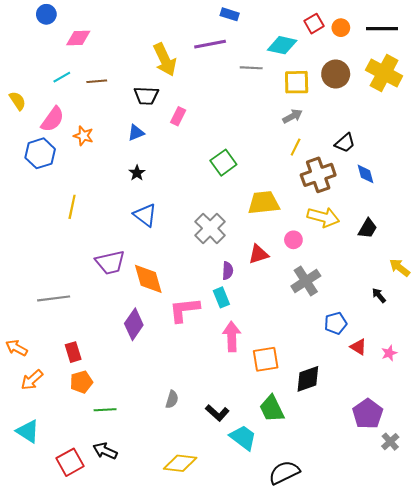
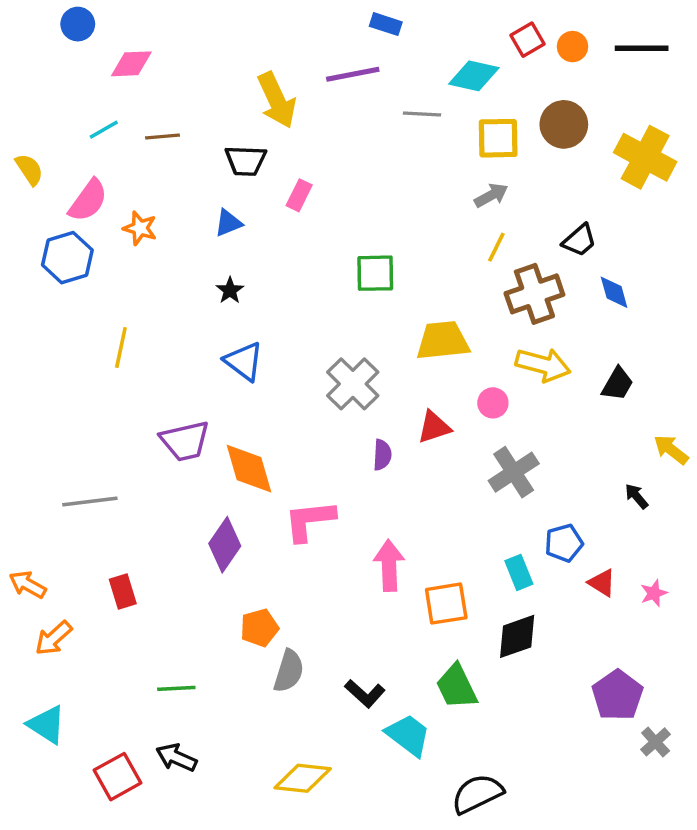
yellow cross: (384, 73) -> (645, 157), moved
green square: (223, 163) -> (375, 273), turned 35
cyan rectangle: (221, 297) -> (519, 572), moved
orange pentagon: (81, 382) -> (259, 628), moved
gray semicircle: (172, 399) -> (289, 671), size x1.4

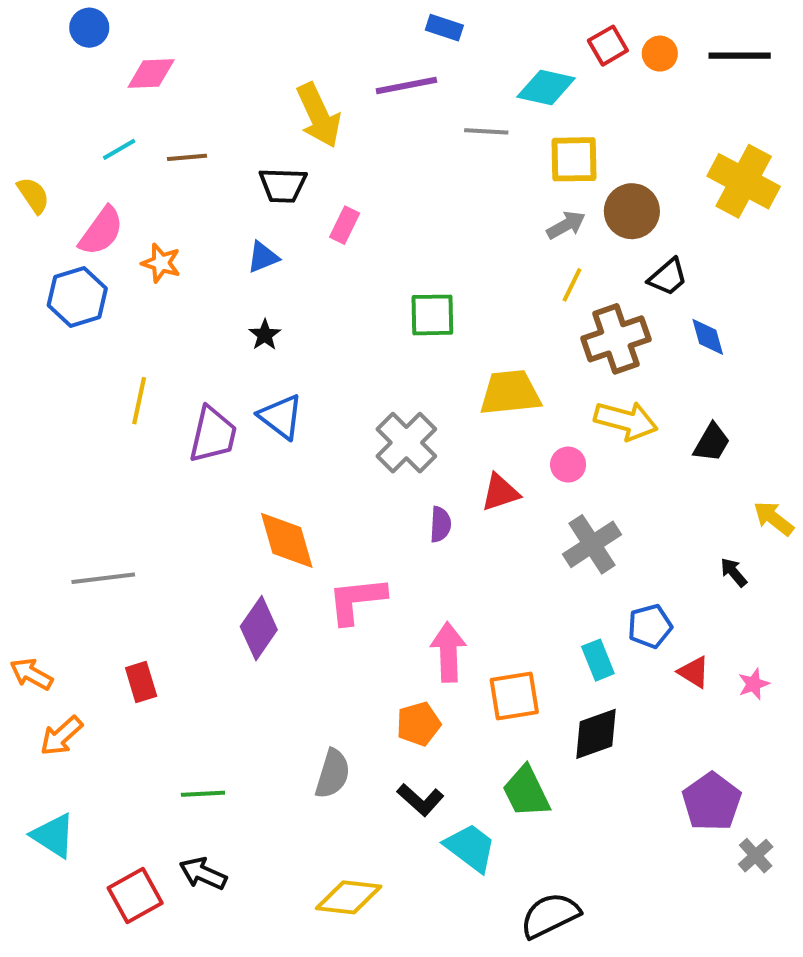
brown circle: (564, 124) -> (632, 211), moved
purple trapezoid: (185, 441) -> (213, 435), moved, turned -64
orange pentagon: (259, 628) -> (418, 724), moved

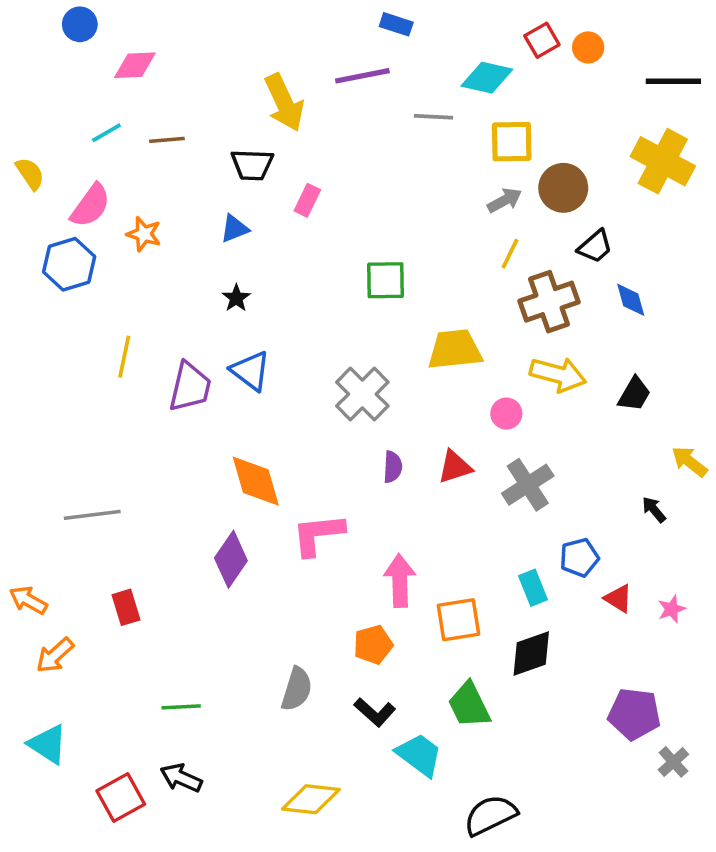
black line: (740, 56) -> (673, 81), moved
red triangle: (500, 492) -> (455, 467), moved
purple pentagon: (712, 802) -> (634, 714), turned -30

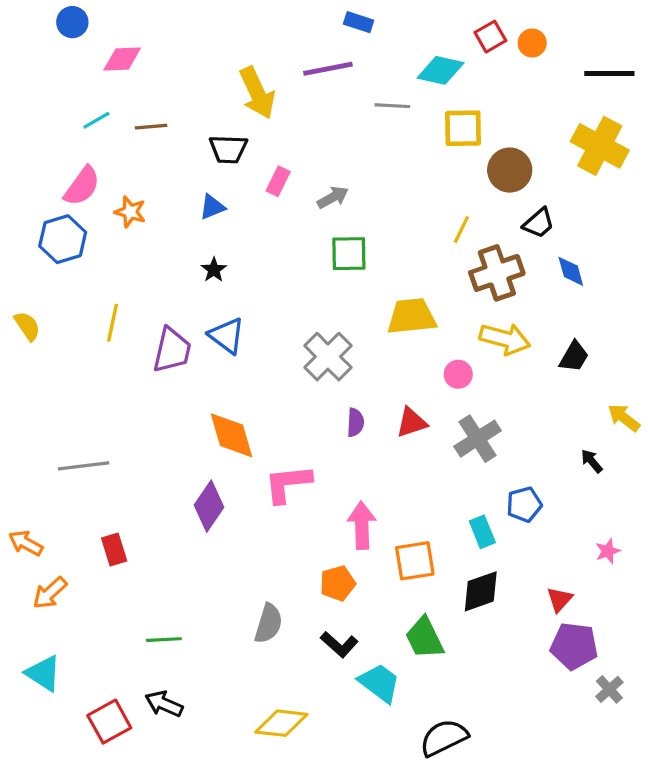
yellow semicircle: (30, 174) -> (27, 326), moved
gray arrow: (505, 200) -> (333, 197), moved
red triangle: (618, 598) -> (560, 599), moved, turned 40

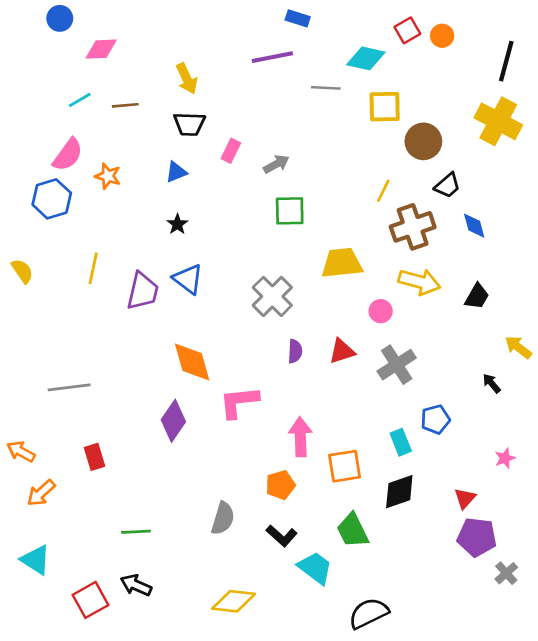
black line: (609, 74) -> (506, 61), turned -75
yellow arrow: (257, 93) -> (187, 79), moved, size x0.7

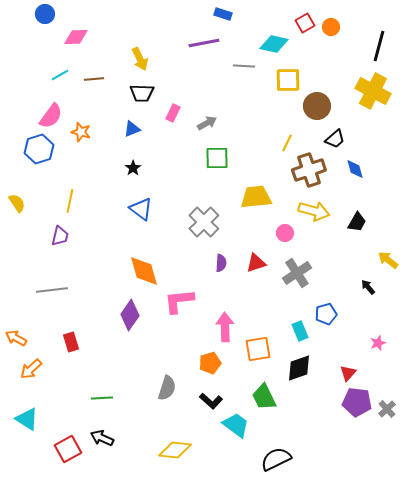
purple trapezoid: (143, 291) -> (60, 236), moved, size x0.7
gray cross: (506, 573) -> (387, 409), moved

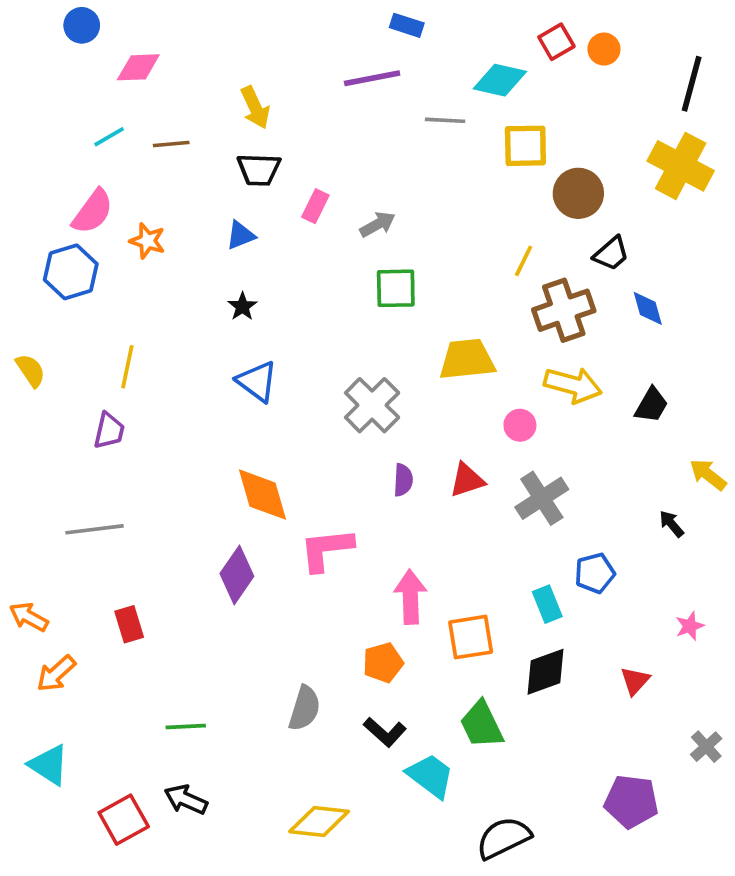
purple pentagon: (357, 402) -> (631, 801), moved

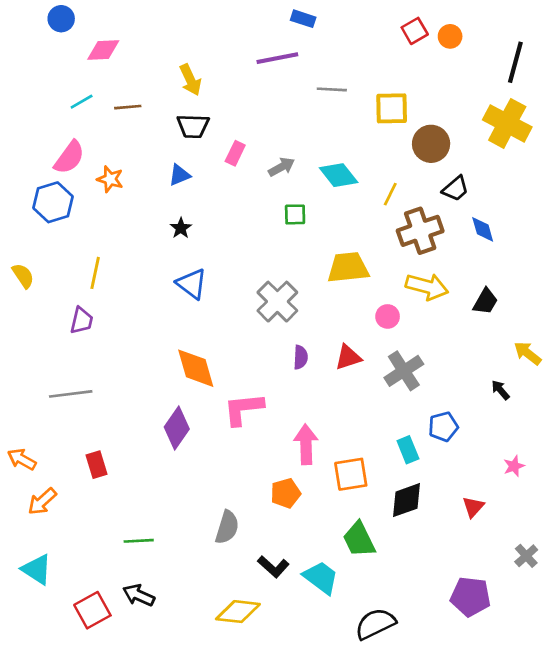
cyan diamond: (500, 80) -> (339, 175), moved, turned 39
green square: (396, 288) -> (295, 214), size x0.7
black L-shape: (385, 732) -> (273, 567), moved

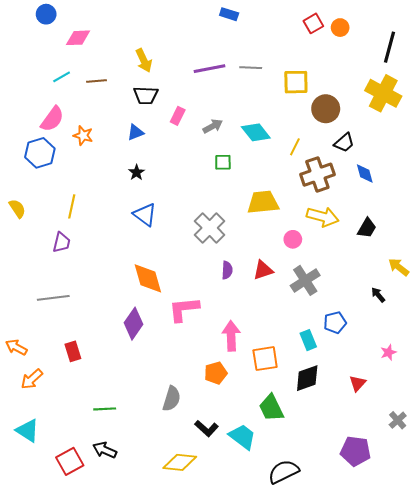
purple line: (277, 58) -> (210, 69), moved

